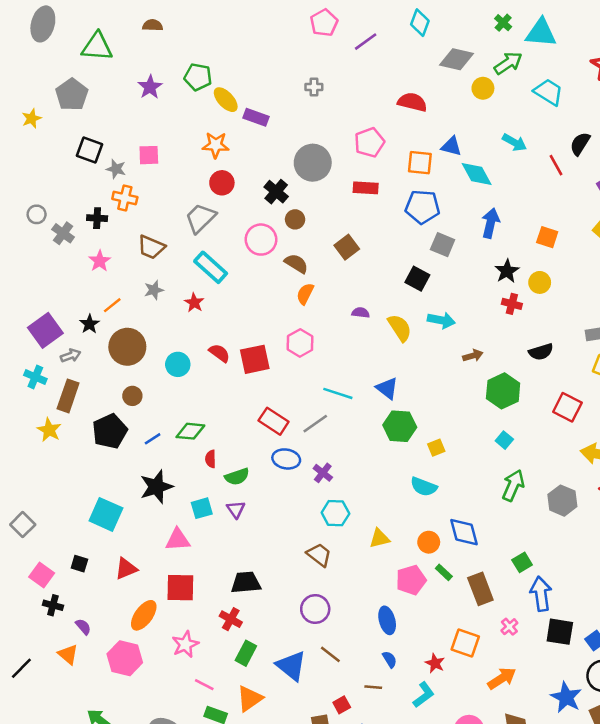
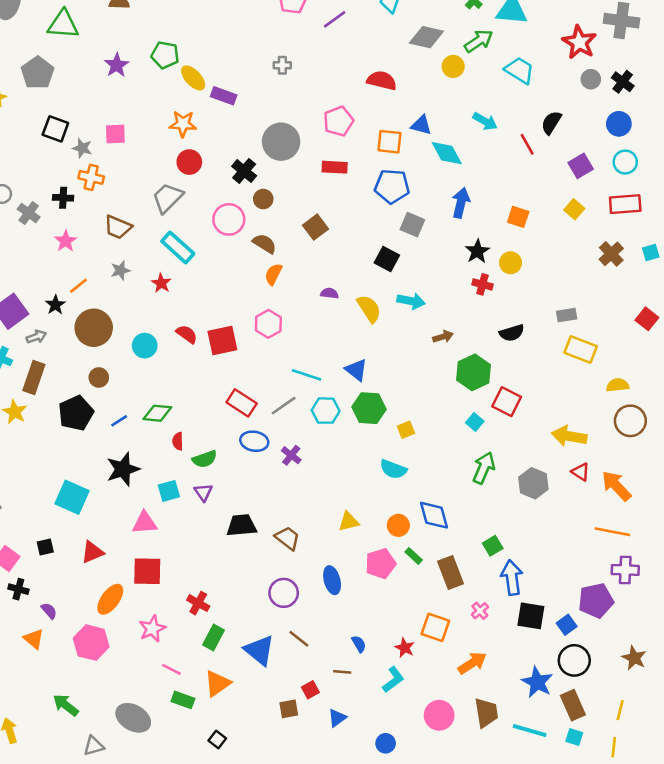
red square: (567, 407) -> (507, 402), moved
cyan hexagon: (335, 513) -> (326, 411), moved
black square: (79, 564) -> (45, 547), turned -30
black trapezoid: (246, 583) -> (242, 525), moved
blue ellipse: (387, 620) -> (332, 580), moved

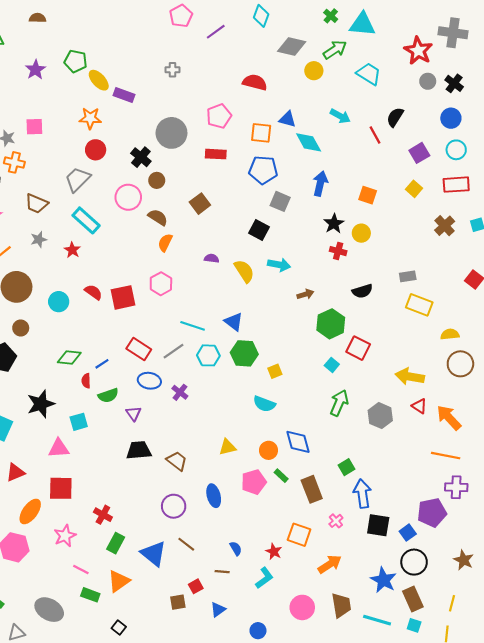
blue line: (119, 421) -> (102, 364), moved
purple triangle: (203, 492) -> (134, 413), moved

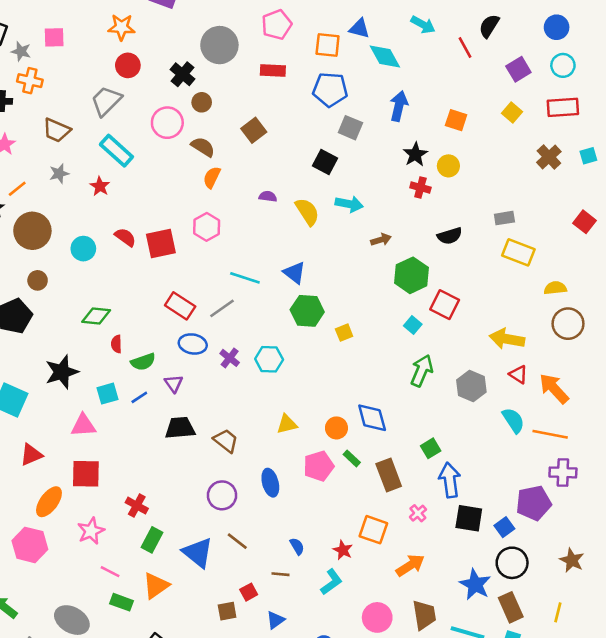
cyan hexagon: (208, 355) -> (269, 359), moved
blue line: (102, 364) -> (139, 397), moved
cyan semicircle: (264, 404) -> (513, 420), moved, turned -145

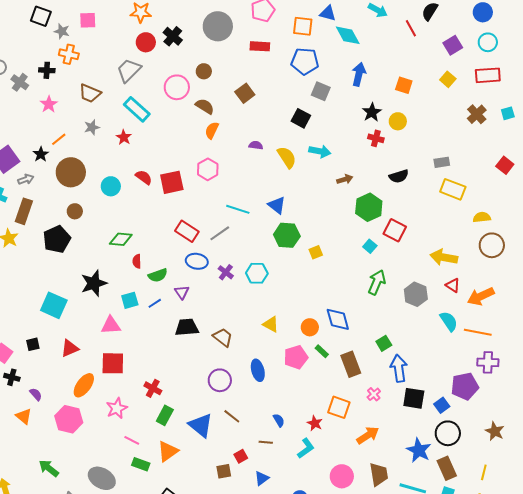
black cross: (183, 74) -> (173, 36), moved
orange arrow: (554, 389) -> (481, 296), turned -72
yellow triangle: (287, 424) -> (271, 324), turned 42

